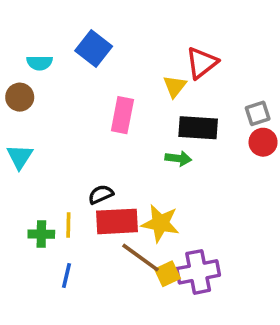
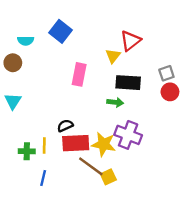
purple cross: (198, 272) -> (128, 135), moved, turned 32

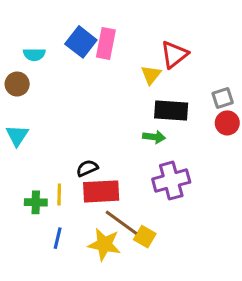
pink rectangle: (79, 74) -> (106, 44), moved
purple cross: (128, 135) -> (171, 181), turned -36
yellow star: (104, 144) -> (104, 244), moved
yellow square: (108, 177) -> (145, 237), turned -35

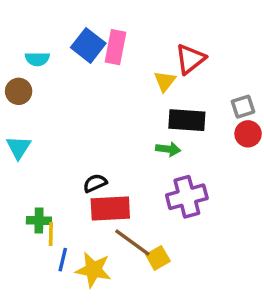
yellow line: (59, 195) -> (51, 234), moved
yellow square: (145, 237) -> (158, 258), turned 30
yellow star: (104, 244) -> (93, 270), moved

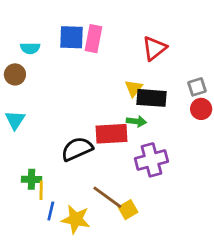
blue square: (88, 45) -> (72, 37), turned -36
yellow triangle: (165, 81) -> (134, 88), moved
black semicircle: (95, 183) -> (77, 149), size x1.6
red rectangle: (110, 209) -> (111, 134), moved

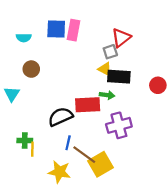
brown circle: (15, 74) -> (31, 69), moved
gray square: (197, 87) -> (110, 52), moved
yellow triangle: (134, 88) -> (105, 69), turned -40
yellow square: (128, 210) -> (101, 164), size x1.6
blue line: (51, 211) -> (68, 143), moved

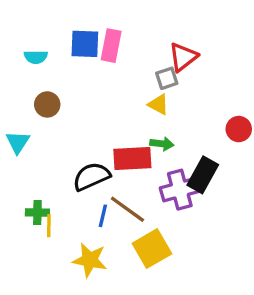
black rectangle: (119, 77) -> (203, 175), moved, turned -65
brown line: (84, 155) -> (127, 209), moved

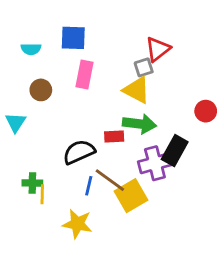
pink rectangle: (111, 46) -> (85, 74), moved
yellow triangle: (159, 104) -> (137, 90), size x1.5
green arrow: (162, 144) -> (139, 124), size x1.6
red rectangle: (132, 158) -> (114, 136), size x0.6
yellow square: (152, 249) -> (131, 196), moved

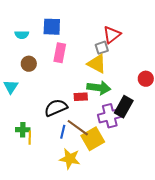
yellow star: (77, 224) -> (70, 159), moved

